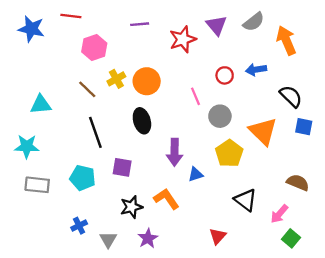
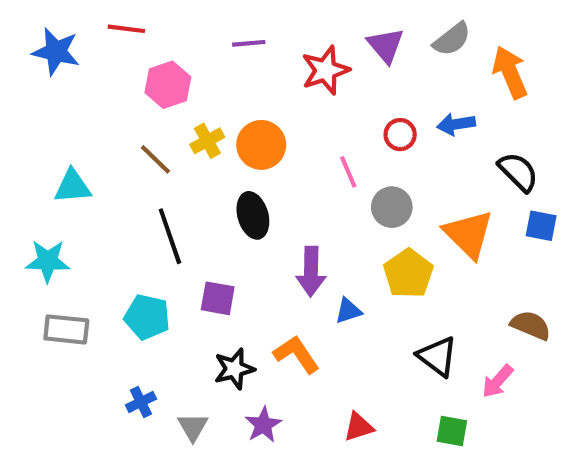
red triangle: (218, 236) -> (359, 427), moved, turned 30
green square: (291, 238) -> (452, 431), moved, turned -30

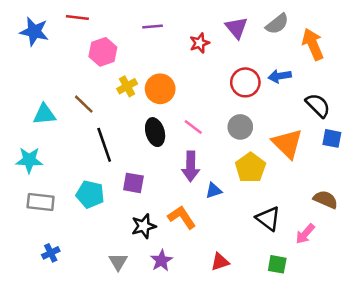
red star: (325, 70) -> (200, 43), size x0.7
red circle: (400, 135) -> (245, 82), size x1.5
brown line: (155, 159) -> (84, 104), moved
pink line: (348, 172) -> (193, 127), moved, turned -30
blue cross: (141, 402) -> (51, 253), moved

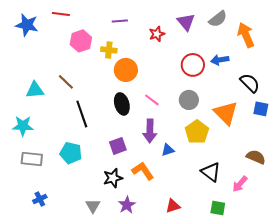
yellow cross: (127, 86) -> (109, 50), moved, turned 35
purple square: (133, 183) -> (118, 146), moved, turned -30

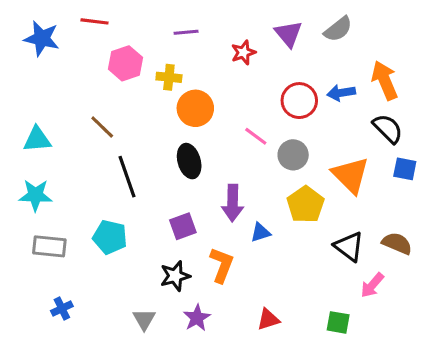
orange arrow: (246, 35) -> (385, 80), moved
cyan triangle: (35, 90) -> (37, 139), moved
pink line: (152, 100) -> (256, 136), moved
orange L-shape: (143, 171) -> (222, 265), turned 55
black triangle: (211, 172) -> (349, 246), moved

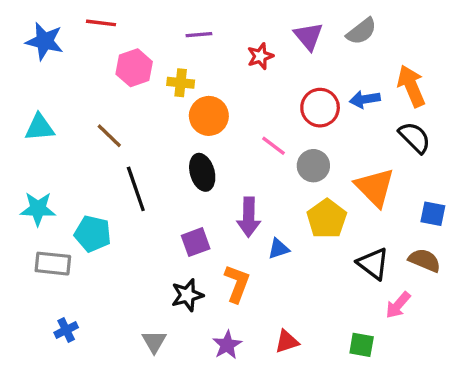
cyan triangle: (37, 139) -> (40, 128), moved
blue square: (405, 169) -> (433, 214), moved
cyan pentagon: (110, 237) -> (93, 234), moved
purple star: (197, 318) -> (227, 345), moved

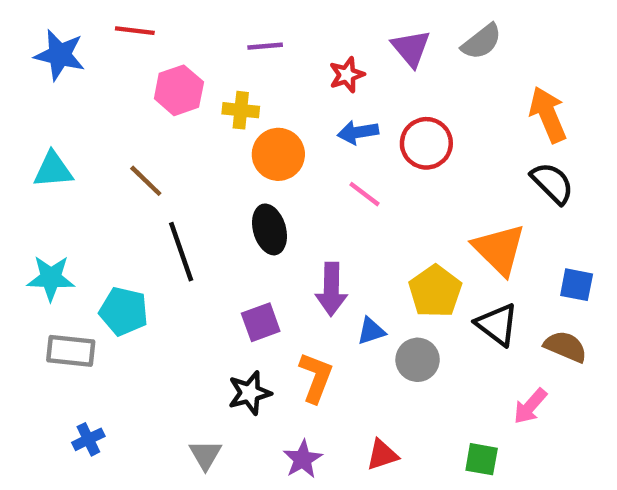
blue arrow: (365, 99) -> (358, 132), moved
gray circle: (313, 166) -> (418, 360), moved
black triangle: (373, 264) -> (497, 324), moved

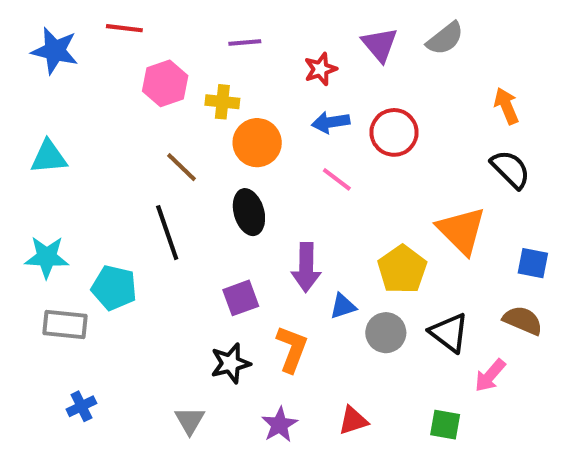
orange arrow: (548, 115) -> (506, 106), size x0.7
brown line: (146, 181) -> (182, 167), moved
black triangle: (497, 324) -> (449, 333), moved

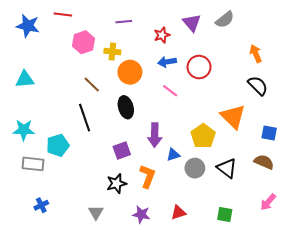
cyan pentagon: (114, 288) -> (58, 145), turned -30
pink arrow: (490, 376) -> (268, 202), moved
purple star: (280, 425) -> (141, 214), turned -30

